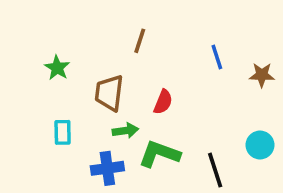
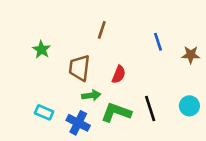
cyan rectangle: (63, 132) -> (44, 112), moved, turned -66
blue cross: (107, 168) -> (78, 123), turned 35
black line: (215, 170) -> (150, 108), moved

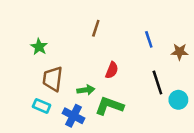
brown trapezoid: (79, 68) -> (53, 79), moved
black line: (150, 108) -> (157, 83), moved

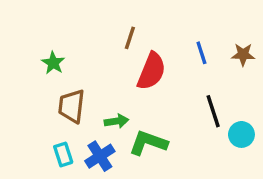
brown star: (180, 52) -> (243, 55), moved
red semicircle: (112, 70) -> (151, 71), moved, size x1.6
cyan rectangle: (42, 106) -> (63, 154), moved, turned 49
blue cross: (74, 116) -> (100, 156), turned 30

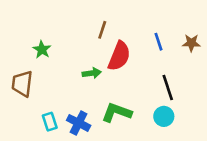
brown trapezoid: (72, 106) -> (22, 84), moved
green arrow: (117, 121) -> (92, 73), moved
cyan circle: (241, 134) -> (164, 116), moved
blue cross: (100, 156) -> (79, 123), turned -30

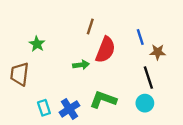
brown star: (191, 43) -> (158, 52), moved
blue cross: (79, 123) -> (69, 109), turned 30

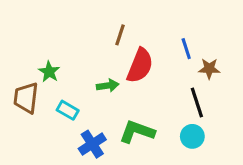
green star: (37, 44) -> (49, 72), moved
cyan rectangle: (44, 108) -> (68, 110), moved, turned -42

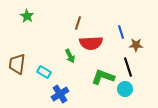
red semicircle: (140, 66) -> (91, 43), turned 65
green star: (49, 72) -> (27, 16), moved
green arrow: (108, 86) -> (70, 56), turned 72
green L-shape: (137, 132) -> (103, 77), moved

